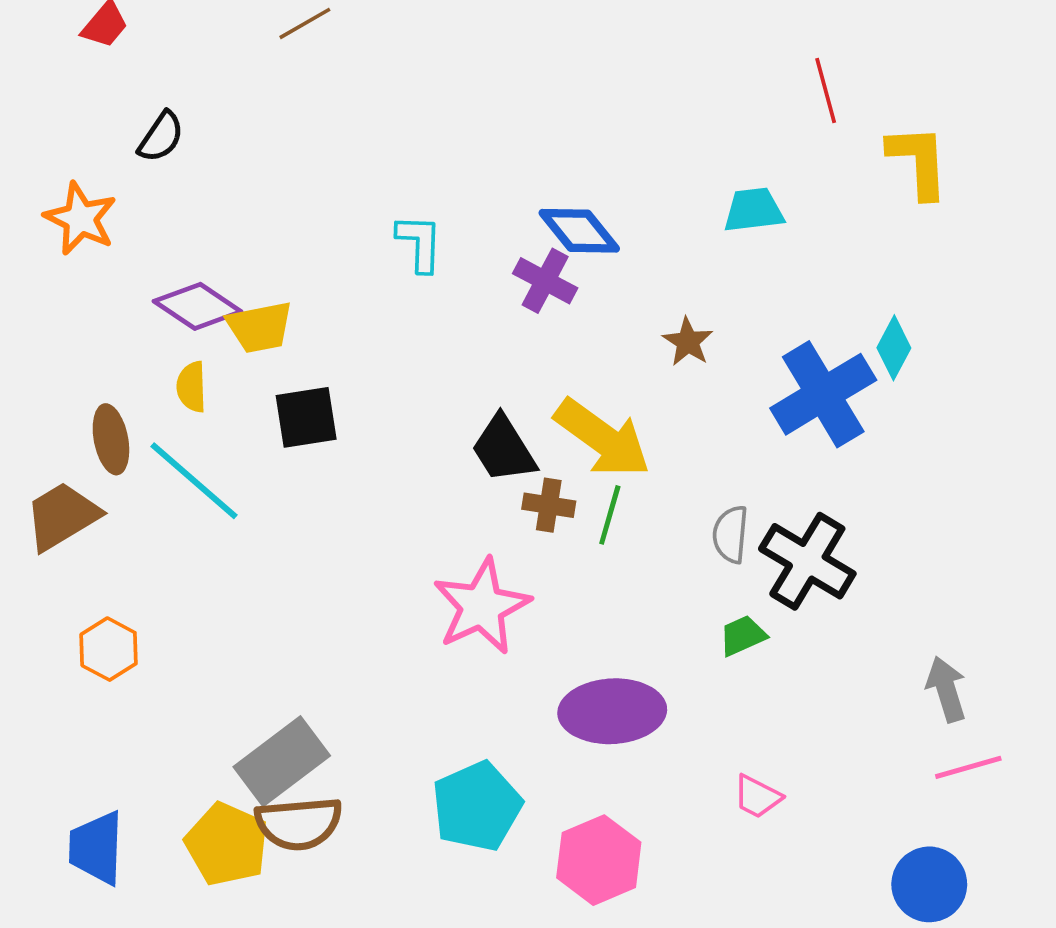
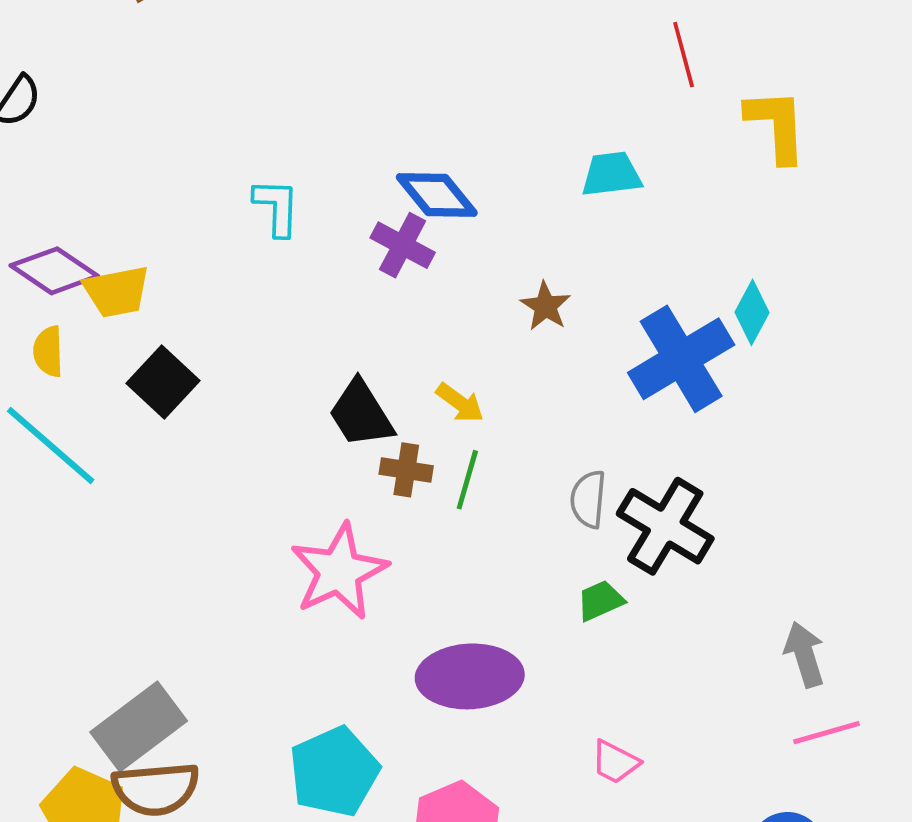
black square: (306, 417) -> (163, 382), turned -38
yellow arrow: (602, 438) -> (460, 403), size x0.5

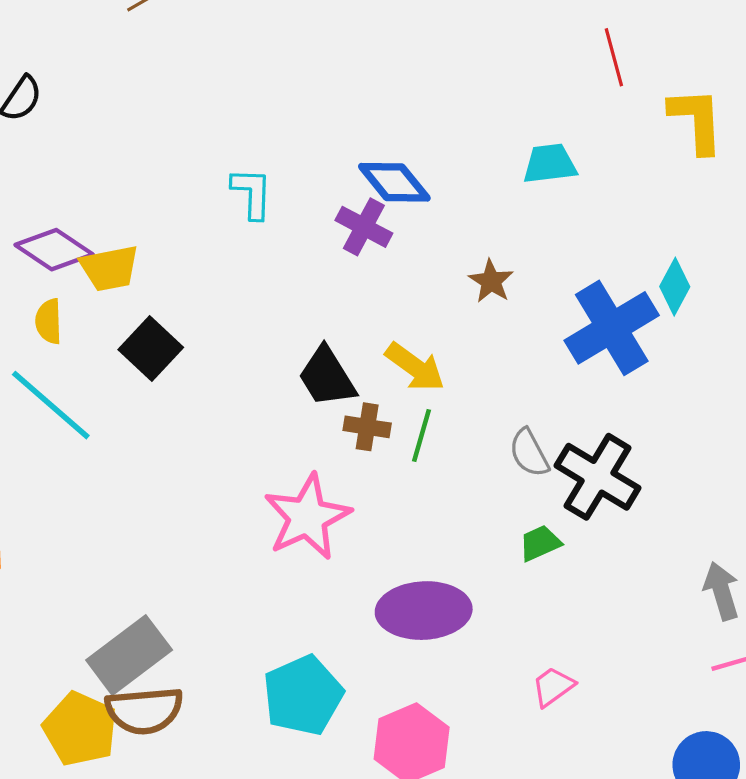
yellow arrow: (460, 403) -> (415, 367), size x1.4
gray semicircle: (588, 499) -> (529, 453), turned -33
pink trapezoid: (615, 762) -> (553, 687), turned 117

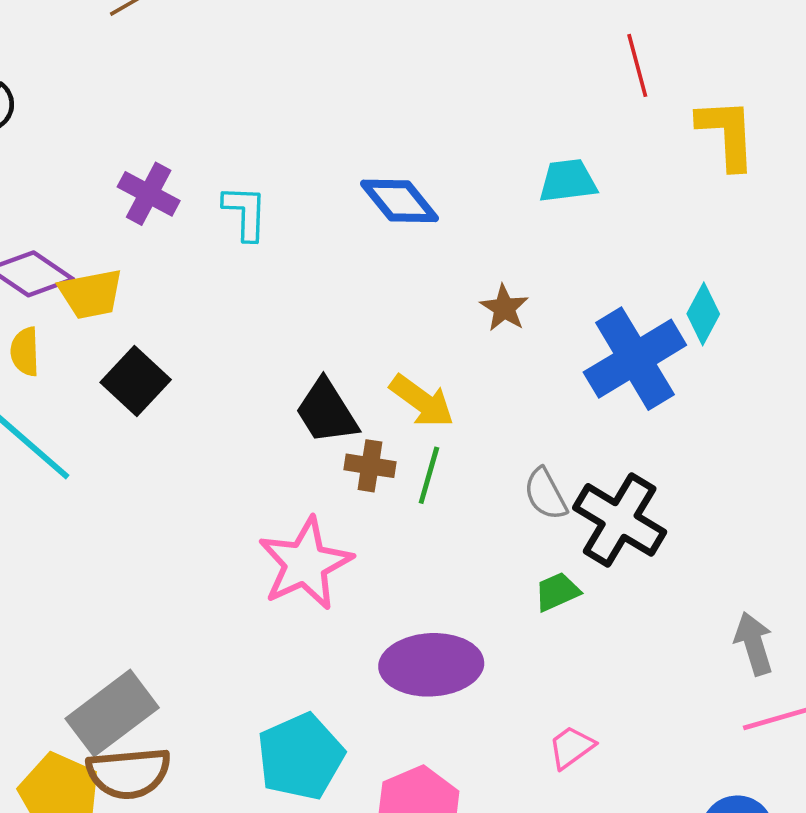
purple cross: (364, 227) -> (149, 194), moved

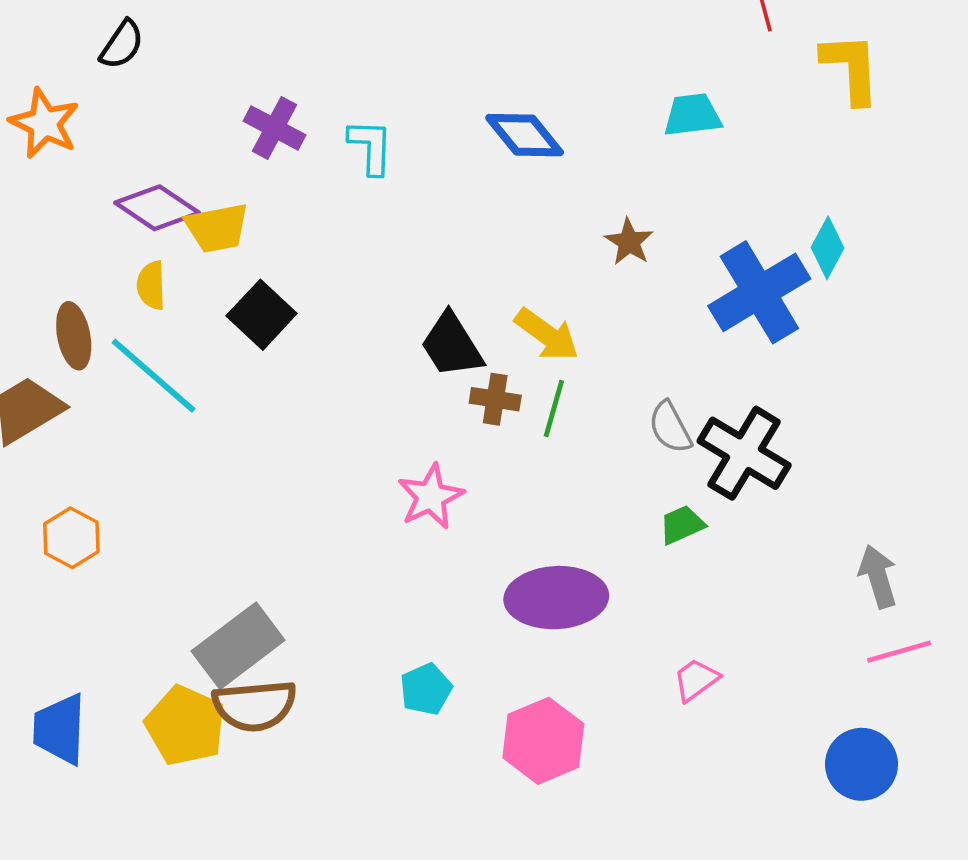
pink star: (305, 564) -> (431, 497), size x0.7
cyan pentagon: (301, 757) -> (426, 689), size x0.6

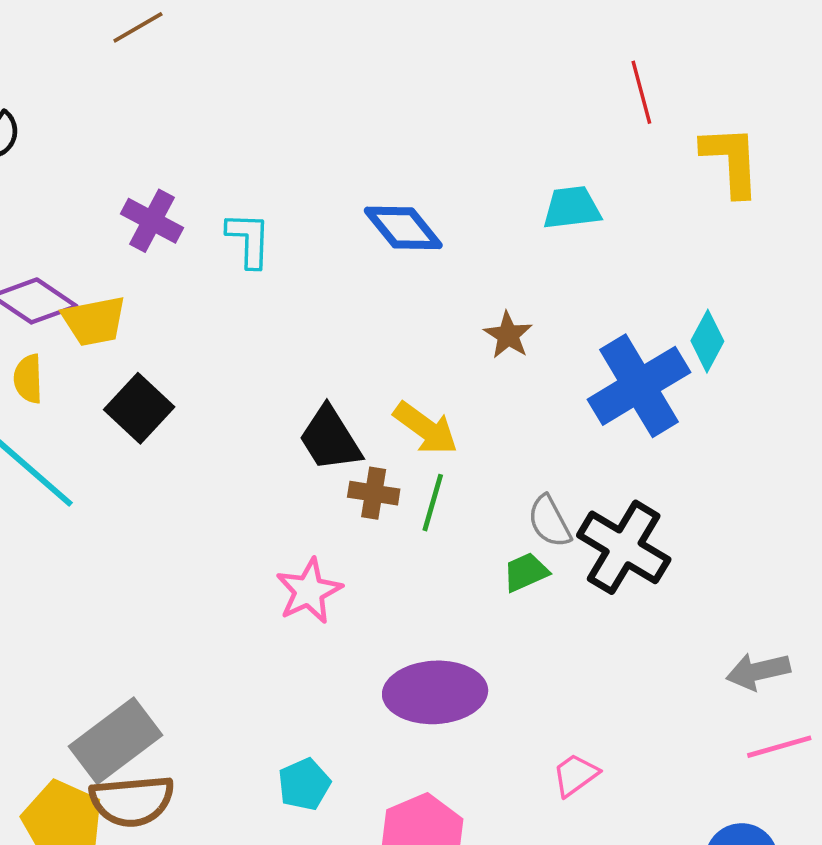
green trapezoid: (682, 525) -> (526, 572), moved
gray arrow: (878, 576) -> (758, 671), turned -86

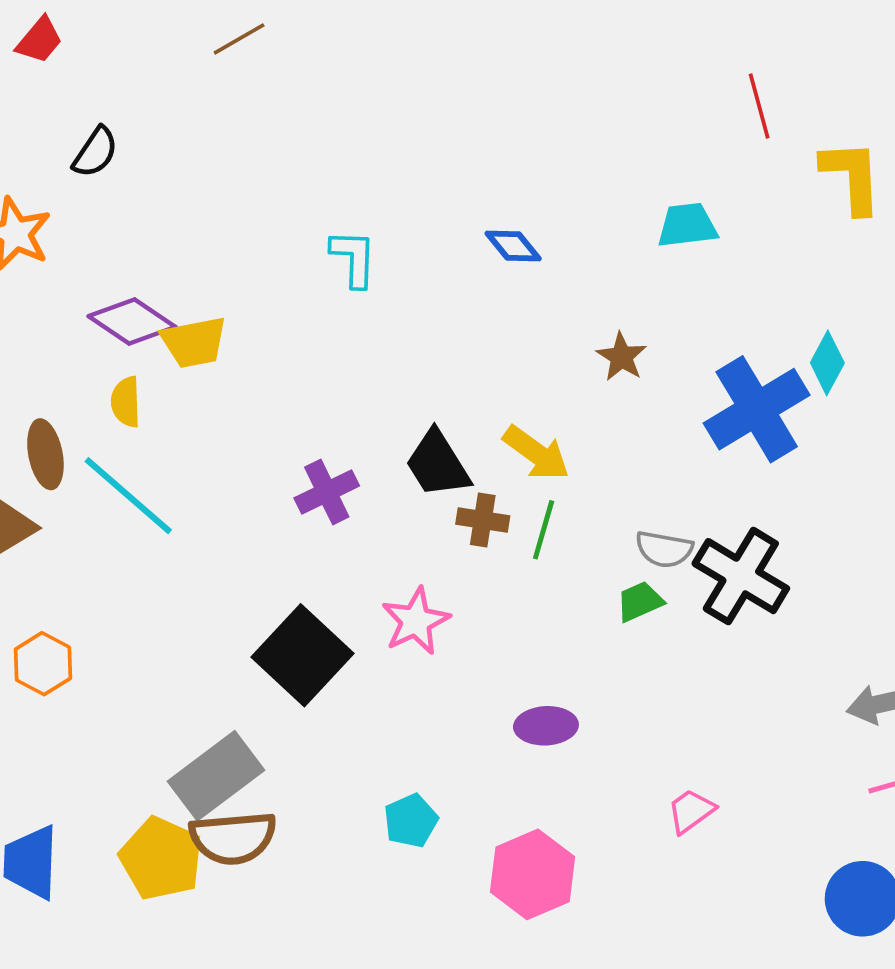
purple cross: (152, 221) -> (327, 492), moved, turned 36
blue diamond: (403, 228) -> (513, 246), size x0.7
black square: (139, 408) -> (302, 655), moved, size x1.4
gray semicircle: (549, 521) -> (664, 549), turned -52
purple ellipse: (435, 692) -> (546, 726), size x0.6

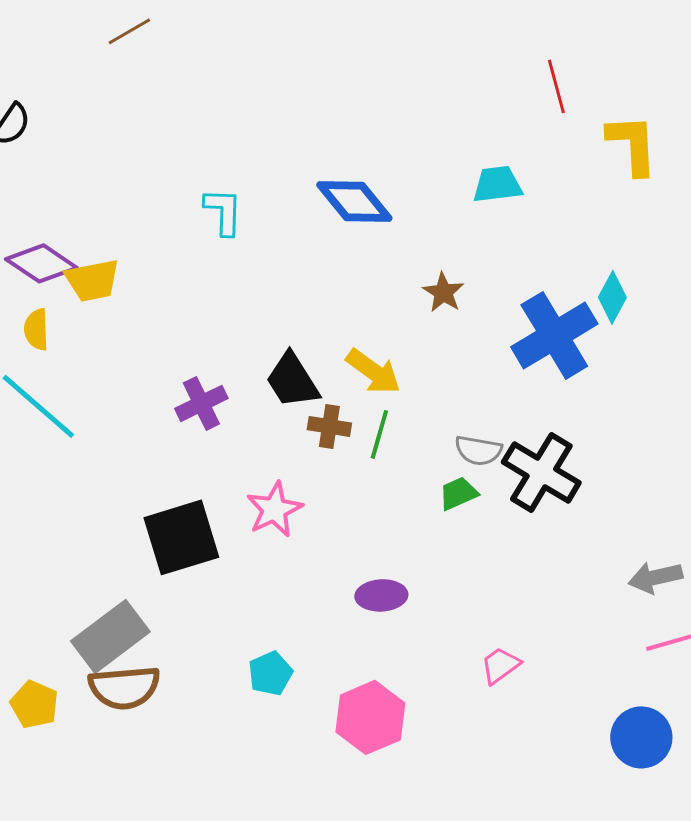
blue diamond: (513, 246) -> (354, 201), size x1.6
black square: (302, 655) -> (181, 537), turned 30
yellow pentagon: (161, 859) -> (34, 704), moved, size x0.7

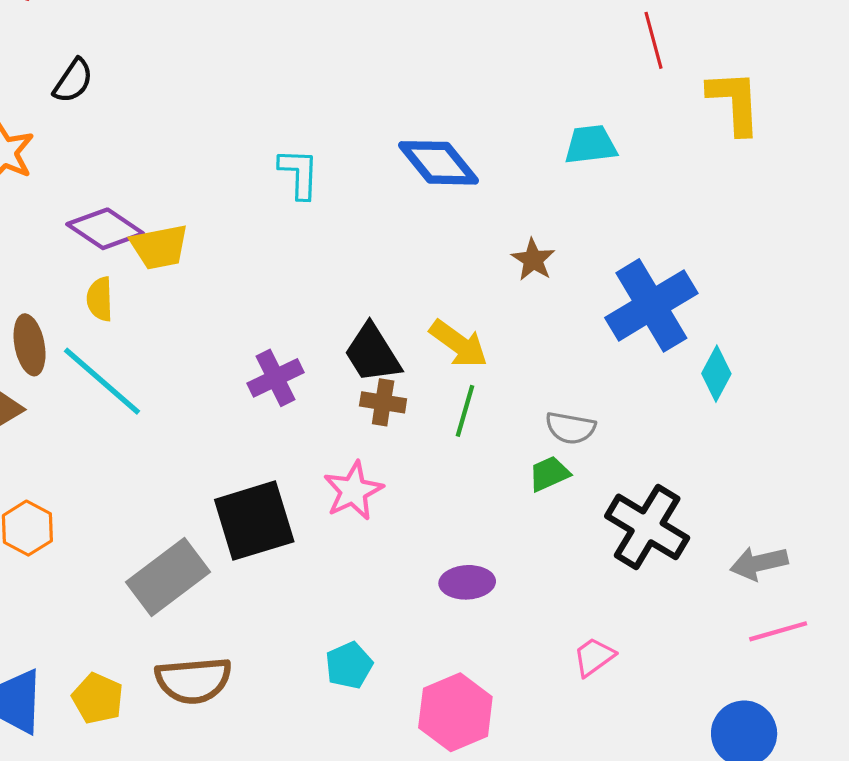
cyan diamond: (612, 297) -> (716, 374), moved
brown cross: (329, 426) -> (383, 402), moved
black cross: (541, 472) -> (647, 527), moved
gray rectangle: (110, 636) -> (168, 577), moved

